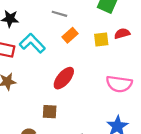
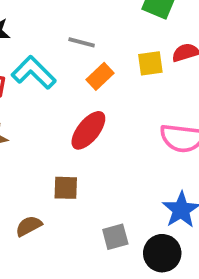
gray line: (59, 14) -> (82, 42), moved
orange rectangle: (70, 35) -> (100, 76), moved

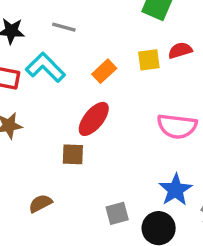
gray line: (82, 42) -> (64, 27), moved
brown square: (66, 188) -> (73, 154), moved

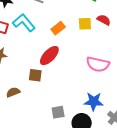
red semicircle: (180, 50) -> (104, 20), turned 40
blue star: (176, 190) -> (94, 101), turned 30
brown semicircle: (40, 203) -> (13, 92), moved

